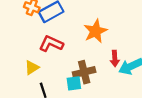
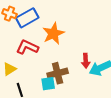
orange star: (95, 31) -> (53, 34), moved

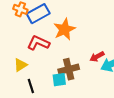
red arrow: (86, 61) -> (97, 57), turned 64

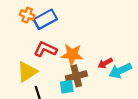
orange star: (64, 29) -> (72, 55), moved, turned 30
yellow triangle: (20, 65) -> (27, 72), size x1.5

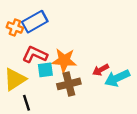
orange cross: (27, 15) -> (15, 28), moved
cyan square: (67, 87) -> (45, 70), moved

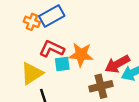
red arrow: (101, 70) -> (117, 64), size x1.5
brown cross: (69, 84) -> (101, 86), moved

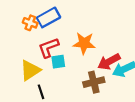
red L-shape: (52, 49) -> (49, 48), turned -45
orange star: (81, 55) -> (84, 43), moved

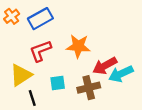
orange cross: (30, 23) -> (12, 16), moved, turned 32
cyan square: (58, 62) -> (58, 83), moved

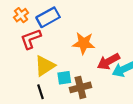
red L-shape: (40, 51) -> (31, 39), moved
yellow triangle: (21, 75) -> (45, 66), moved
brown cross: (89, 88) -> (80, 87), moved

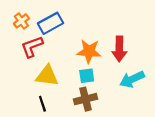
red arrow: (108, 62) -> (119, 49), moved, turned -60
yellow triangle: (45, 66) -> (47, 76), turned 40
cyan square: (64, 78) -> (87, 76), moved

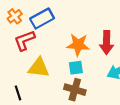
brown cross: (86, 99) -> (75, 90), turned 30
black line: (42, 104) -> (18, 93), moved

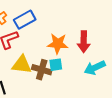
brown cross: (75, 90) -> (42, 70), moved

